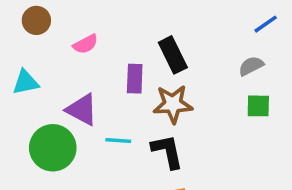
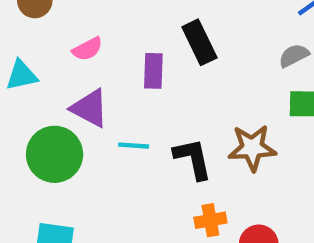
pink semicircle: (86, 44) -> (87, 49), moved
brown star: (173, 104) -> (252, 148), moved

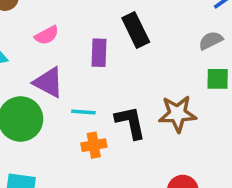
orange cross: (210, 220) -> (94, 145), moved

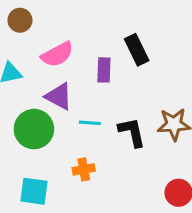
pink semicircle: (47, 35) -> (57, 54), size x1.5
orange cross: (94, 145) -> (84, 169), moved

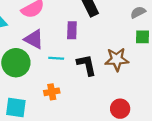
purple rectangle: (104, 70) -> (72, 30), moved

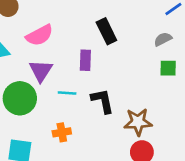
purple triangle: (34, 39) -> (41, 71), turned 35
brown star: (117, 59) -> (138, 122), moved

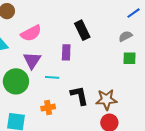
black L-shape: (103, 101) -> (79, 95), moved

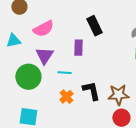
orange cross: (48, 108) -> (66, 97), moved, turned -32

